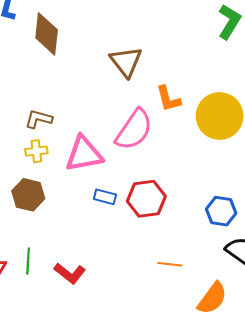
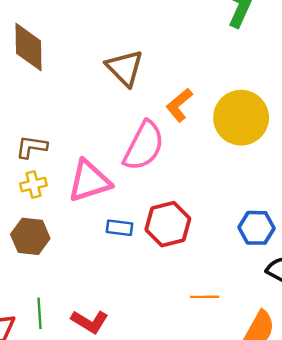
orange L-shape: (168, 99) -> (179, 105), turned 72

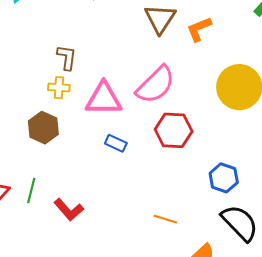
orange L-shape: (179, 105) -> (199, 29), moved
brown L-shape: (31, 147) -> (67, 57), turned 72
red hexagon: (168, 224) -> (174, 130), moved

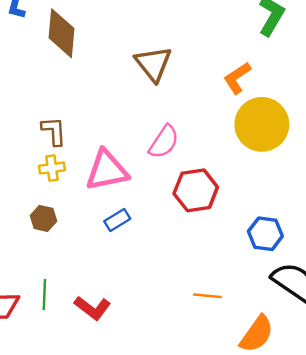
orange L-shape: (199, 29) -> (237, 78), moved
pink semicircle: (156, 85) -> (164, 142), size x0.7
brown hexagon: (43, 128) -> (43, 218), size x0.7
blue rectangle: (116, 143) -> (117, 220), moved, turned -45

